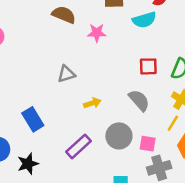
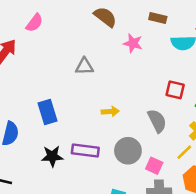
gray triangle: (66, 74) -> (84, 66), moved
purple rectangle: (78, 146) -> (85, 151), turned 35
black star: (28, 164) -> (52, 156), moved

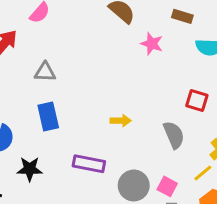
gray triangle: (84, 66) -> (45, 72), moved
gray circle: (128, 151) -> (134, 186), moved
black star: (52, 156) -> (30, 169), moved

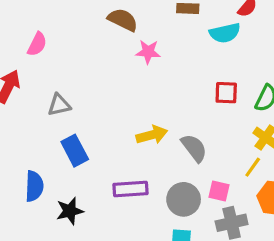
pink star: (152, 44) -> (148, 52), moved
yellow arrow: (121, 121) -> (152, 135), size x1.4
gray semicircle: (174, 135) -> (194, 148), moved

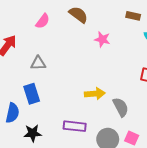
brown semicircle: (123, 20) -> (78, 15), moved
pink semicircle: (37, 44) -> (43, 21), moved
blue rectangle: (75, 151) -> (32, 94), moved

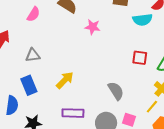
yellow arrow: (95, 94) -> (65, 80), moved, turned -36

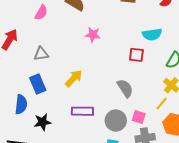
cyan semicircle: (142, 20) -> (152, 34), moved
pink star: (93, 27) -> (93, 35), moved
red square: (140, 58) -> (136, 55), moved

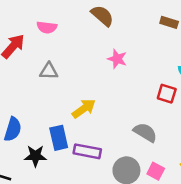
pink semicircle: (41, 13) -> (47, 27), moved, turned 56
blue rectangle: (38, 84) -> (59, 138), moved
gray semicircle: (125, 88) -> (145, 132), turned -36

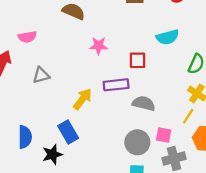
red square: (167, 94) -> (138, 60), moved
purple rectangle: (87, 151) -> (116, 85), moved

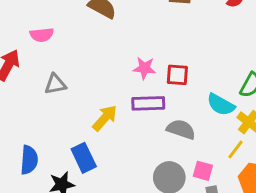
cyan semicircle: (167, 37) -> (221, 105), moved, turned 40
pink star: (99, 46) -> (144, 68), moved

